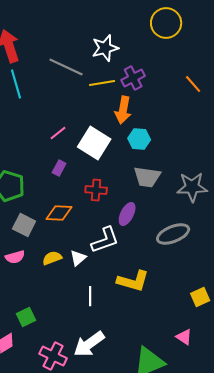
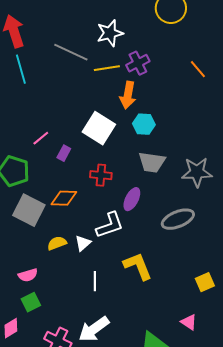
pink line: (58, 133) -> (41, 138), moved
gray square: (24, 225) -> (29, 210), size x1.4
pink semicircle: (15, 257) -> (28, 275), moved
yellow L-shape: (133, 281) -> (138, 266), turned -128

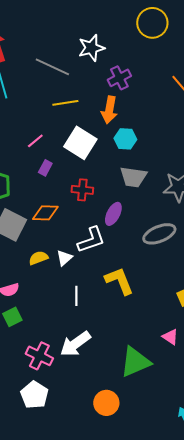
yellow line: (107, 68) -> (65, 103), moved
pink line: (41, 138) -> (35, 141), moved

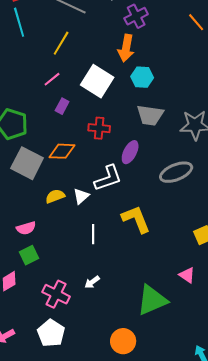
yellow line: (65, 103) -> (61, 43), moved, turned -50
white arrow: (75, 344) -> (92, 282), size x0.5

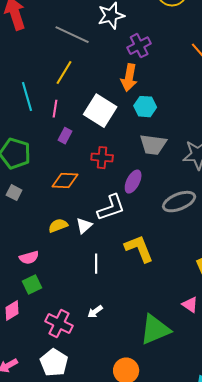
cyan line: (19, 22) -> (27, 97), moved
pink line: (52, 79) -> (55, 109), turned -42
gray square: (27, 163) -> (14, 193), moved, size x0.5

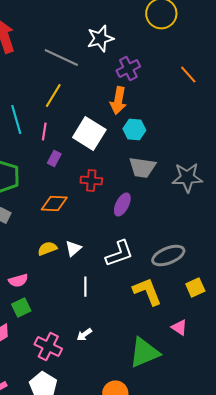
gray ellipse: (179, 202) -> (168, 256), moved
white L-shape: (111, 208) -> (119, 254), moved
yellow L-shape: (139, 249) -> (147, 292), moved

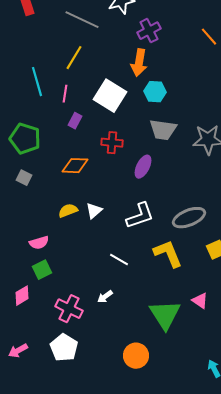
white line: (85, 286) -> (119, 260), moved, turned -60
pink triangle: (179, 328) -> (200, 301), moved
green triangle: (144, 352) -> (165, 315), turned -40

